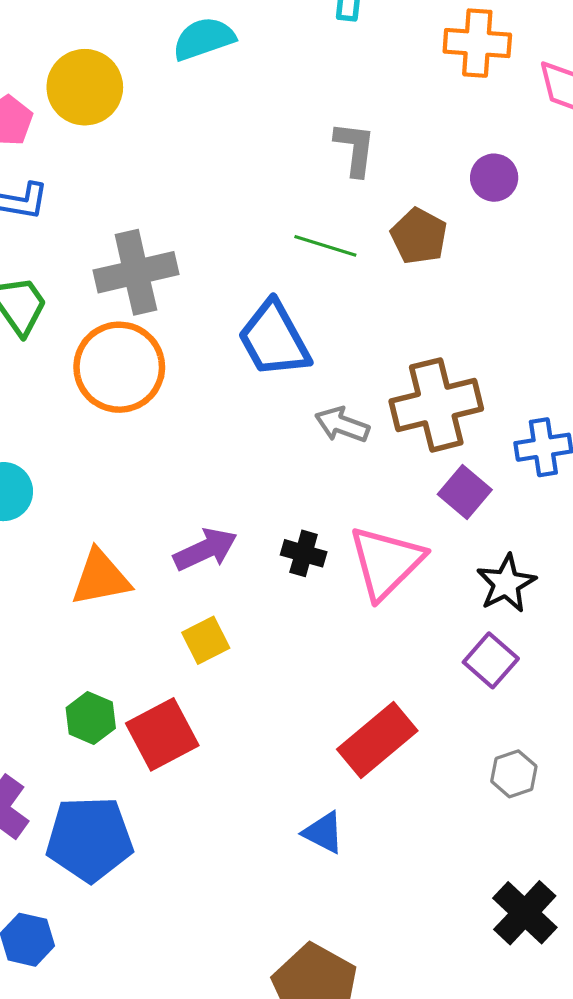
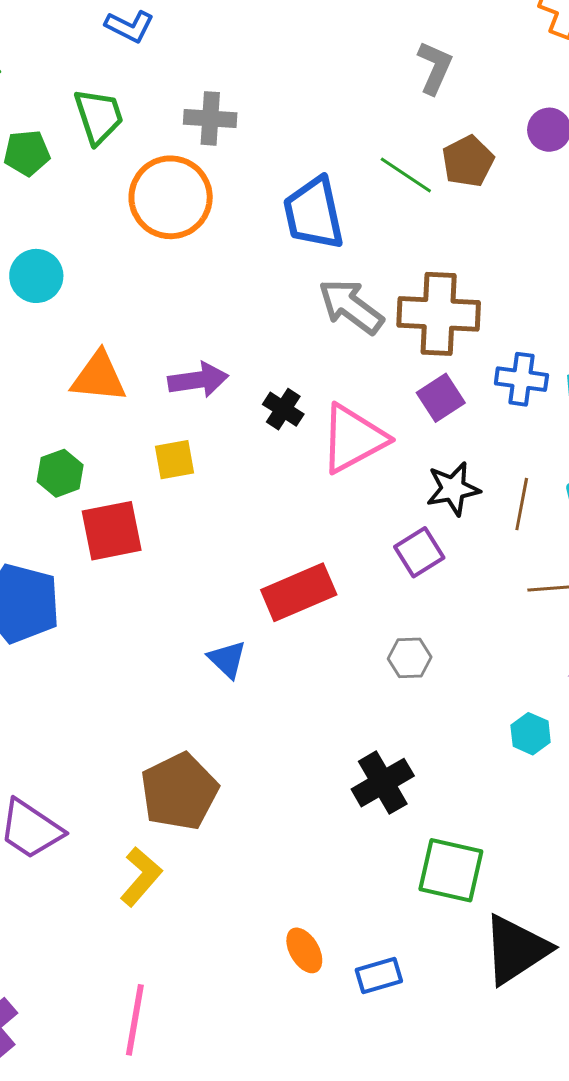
green line: (325, 246) -> (406, 175), moved
gray cross: (136, 272) -> (210, 118), size x0.7
gray arrow: (342, 425) -> (351, 306), size x1.4
green hexagon: (91, 718) -> (60, 473), moved

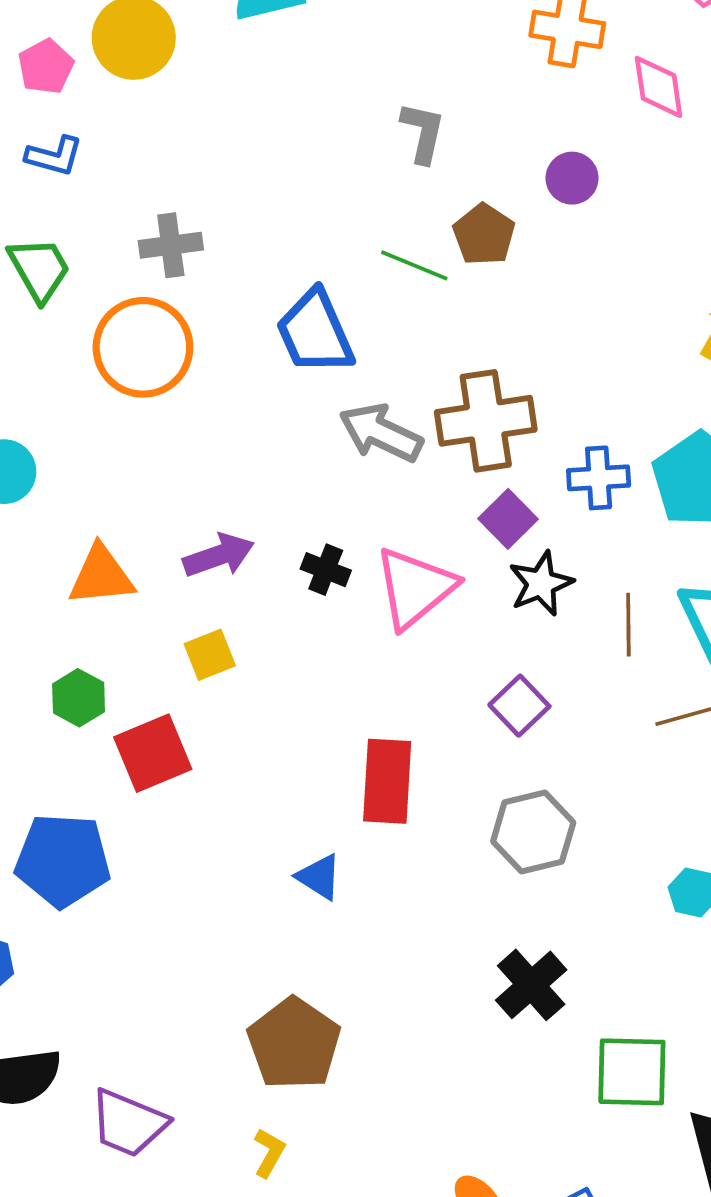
black star: (453, 489) -> (541, 584), moved
red rectangle: (299, 592) -> (387, 781), turned -52
gray hexagon: (410, 658) -> (533, 832), size x1.6
yellow L-shape: (141, 877) -> (269, 1153), size x0.7

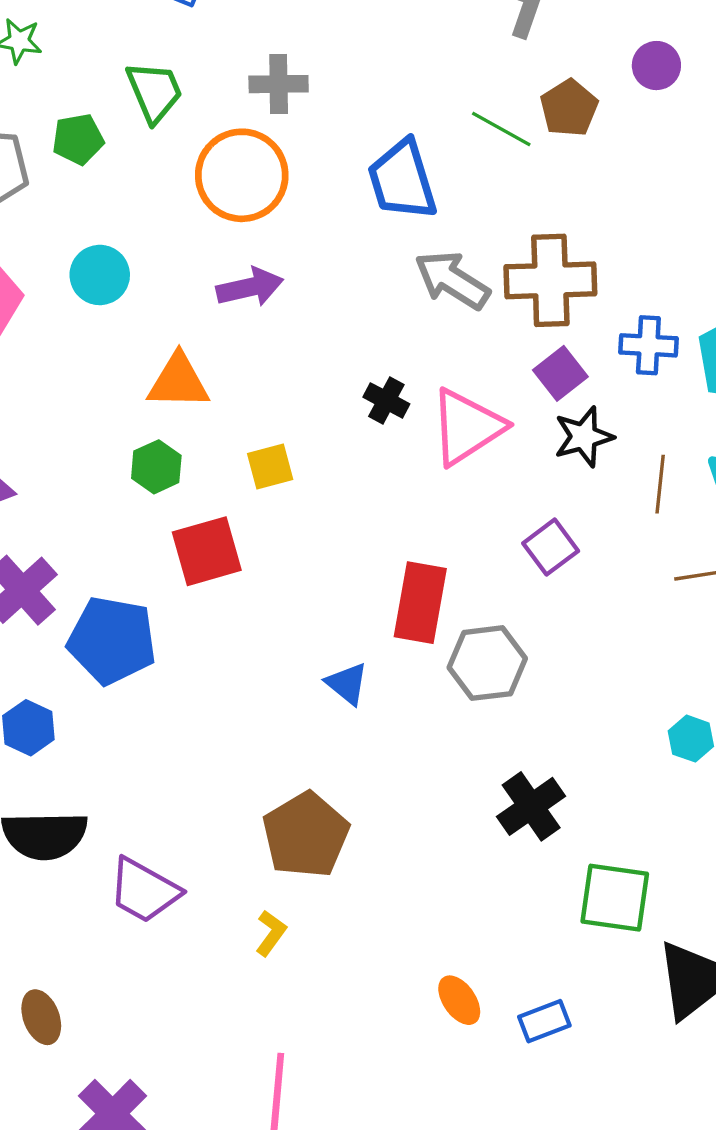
purple arrow: (219, 555) -> (250, 287), moved
green hexagon: (79, 698) -> (156, 467), moved
gray hexagon: (533, 832) -> (487, 663), moved

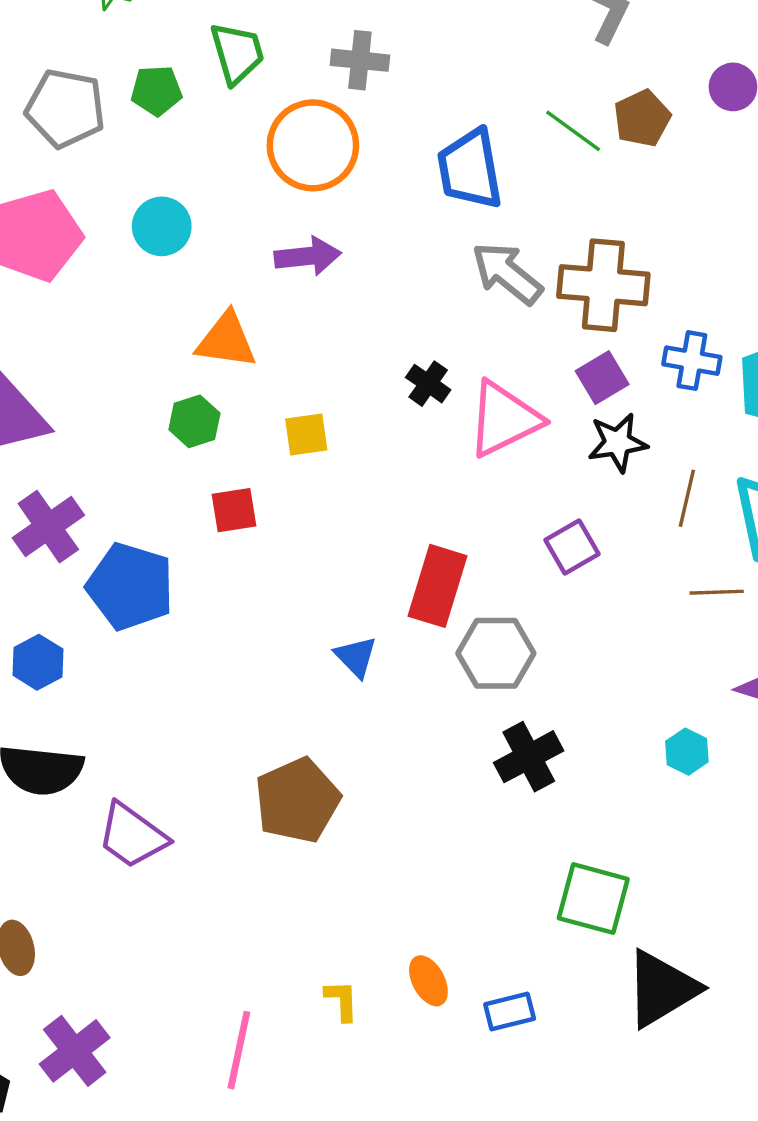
red square: (207, 551) -> (234, 510), size x0.7
black cross: (531, 806) -> (529, 757), moved
yellow L-shape: (271, 933) -> (342, 1001), moved, turned -45

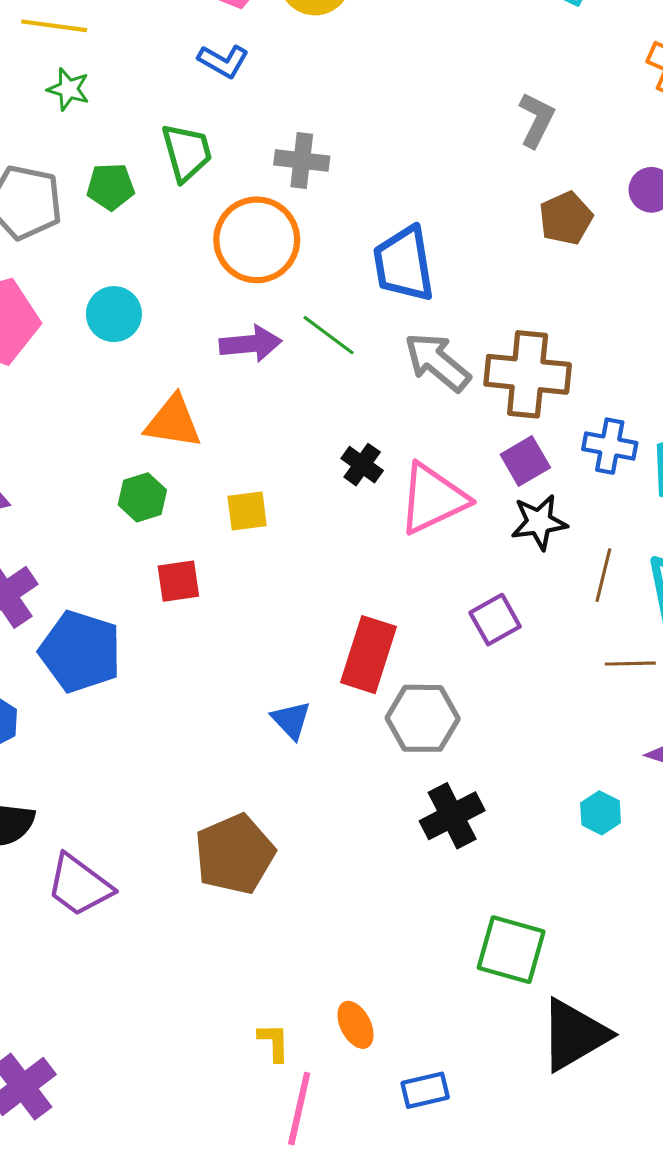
green line: (573, 131) -> (329, 335), moved
blue rectangle: (510, 1011) -> (425, 1090), moved
pink line: (239, 1050) -> (299, 1109), moved

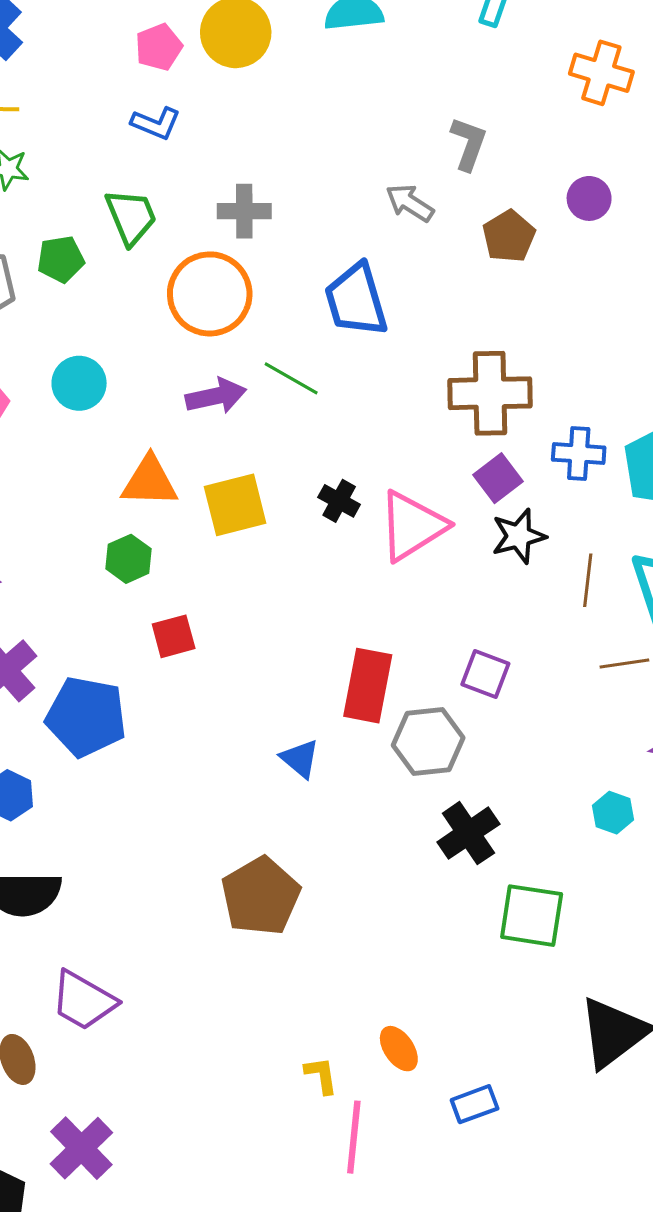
gray arrow: (437, 362) -> (410, 203), moved, size x0.7
yellow square: (247, 511) -> (235, 505), moved, size x1.5
purple square: (495, 620) -> (485, 674), moved, turned -33
purple trapezoid: (79, 885) -> (83, 1001), moved
green square: (511, 950) -> (532, 916), moved

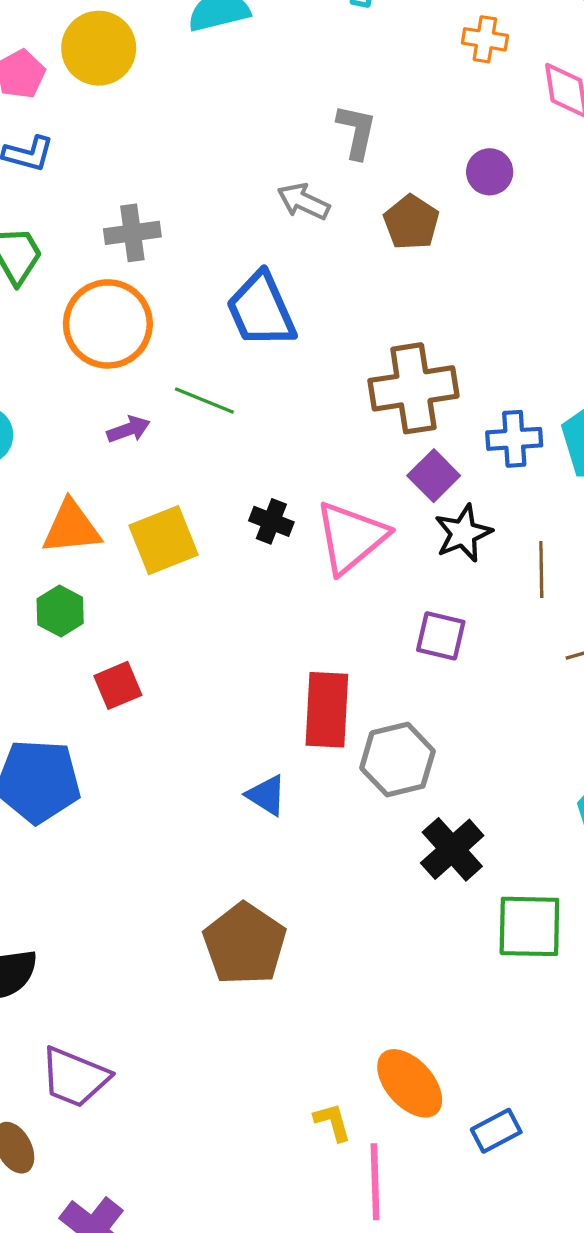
orange cross: (601, 73) -> (485, 39), size x0.7
purple arrow: (216, 396) -> (129, 429), size x0.7
purple square: (485, 674) -> (441, 636), moved
orange ellipse: (399, 1049) -> (410, 1083), size x1.5

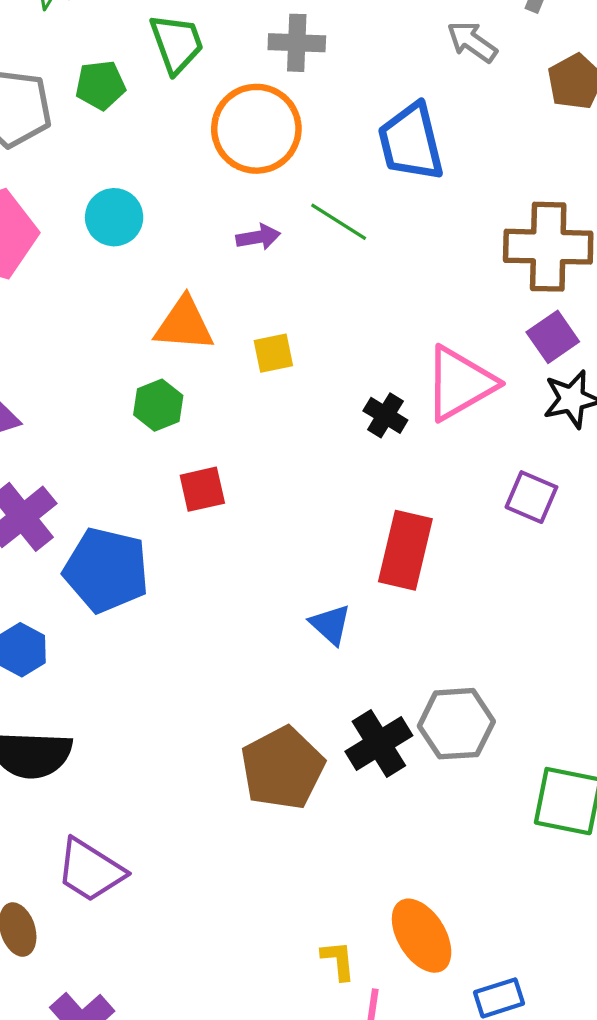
black cross: (271, 521) -> (385, 415), moved
yellow square: (164, 540) -> (273, 353), size x0.6
gray hexagon: (397, 760) -> (456, 724), moved
black cross: (452, 849) -> (379, 744), moved

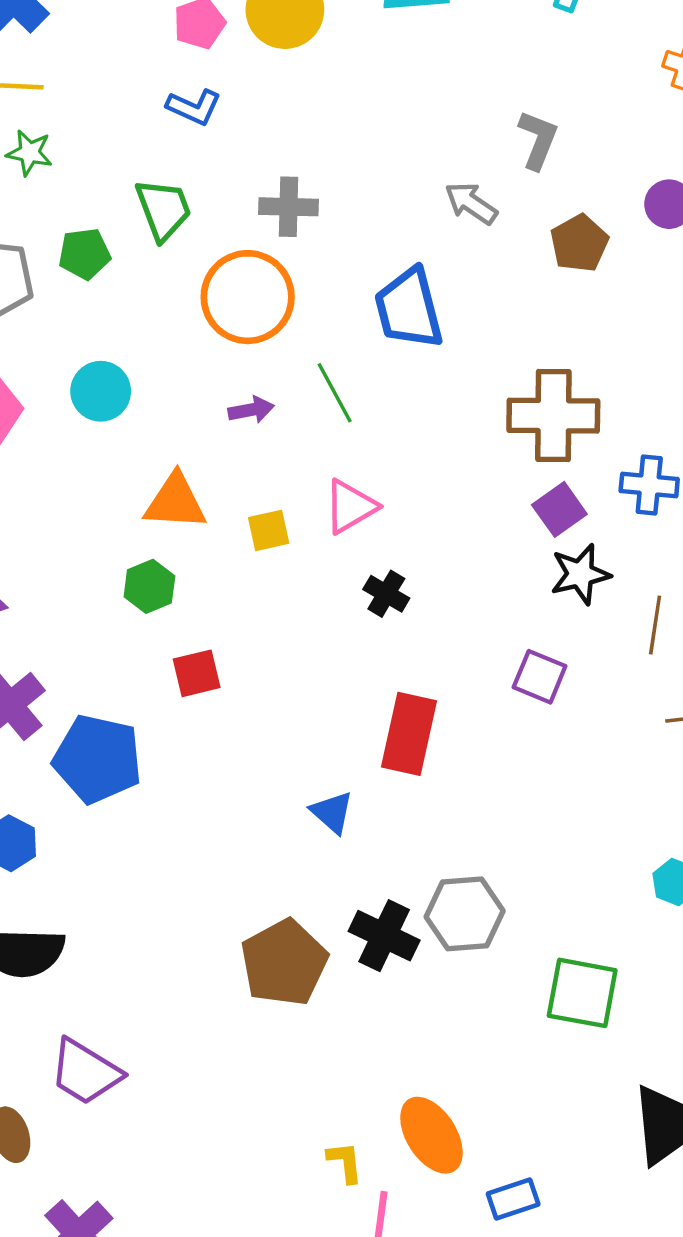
green line: (339, 222) -> (335, 393), turned 30
pink triangle: (460, 383) -> (350, 507), moved, size x0.7
black cross: (379, 744) -> (384, 936), turned -32

